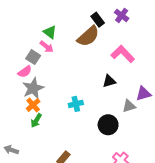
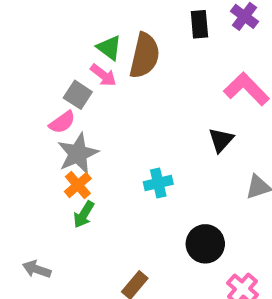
black rectangle: (98, 20) -> (199, 24), turned 32
brown semicircle: (88, 36) -> (145, 56), moved, turned -35
black triangle: (109, 81) -> (221, 140), turned -32
black circle: (108, 125) -> (205, 244), moved

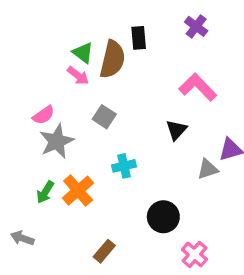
black rectangle: (199, 24) -> (139, 38), moved
gray square: (78, 95) -> (104, 117), moved
orange cross: (78, 185) -> (78, 191), moved, size x1.4
green arrow: (84, 214) -> (45, 192), moved

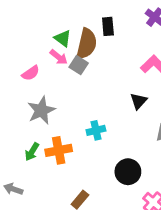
pink semicircle: (44, 115) -> (31, 73), moved
gray square: (104, 117) -> (79, 65), moved
orange cross: (78, 191) -> (59, 150), turned 30

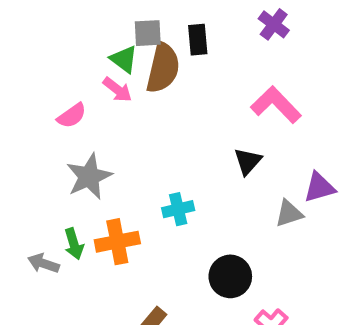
gray square: (79, 65) -> (148, 33), moved, turned -36
green arrow: (32, 152) -> (74, 244), turned -48
gray arrow: (13, 189) -> (43, 263), moved

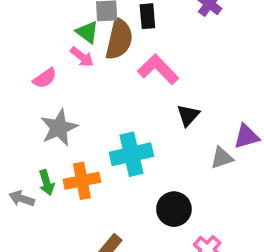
pink L-shape: (276, 105) -> (158, 69), moved
cyan cross: (178, 209) -> (131, 154), size x1.6

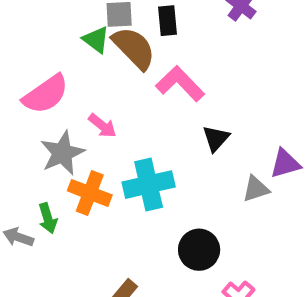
brown semicircle: (119, 39) -> (134, 48), turned -57
pink arrow: (82, 57) -> (102, 126), moved
pink semicircle: (45, 78) -> (46, 94), size x1.6
orange cross: (82, 181) -> (90, 193), moved, turned 32

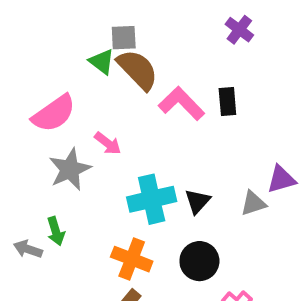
black rectangle: (167, 21) -> (227, 101), moved
black triangle: (216, 138) -> (197, 201), moved
orange cross: (90, 193) -> (132, 259), moved

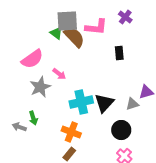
gray square: (124, 38) -> (67, 21), size x1.6
pink L-shape: (182, 103) -> (96, 27), moved, turned 140
black triangle: (197, 201) -> (104, 103), size x1.5
black circle: (199, 261) -> (121, 130), moved

